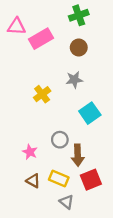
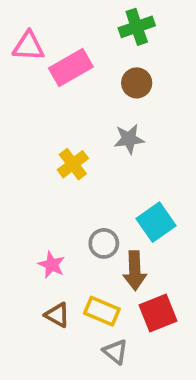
cyan square: (90, 113) -> (156, 222), moved

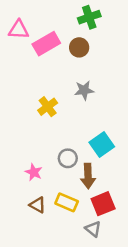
brown circle: (137, 83) -> (79, 47), moved
gray triangle: (115, 352) -> (93, 229), moved

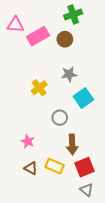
cyan square: (102, 144) -> (83, 98), moved
gray circle: (68, 158) -> (60, 118), moved
gray triangle: (93, 229) -> (87, 190), moved

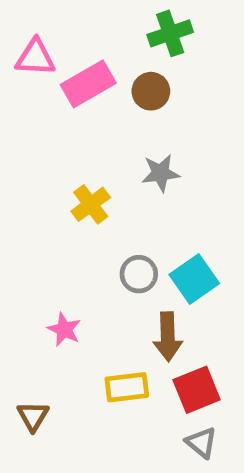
cyan square: (83, 98) -> (194, 279), moved
yellow rectangle: (55, 166) -> (127, 387), turned -30
brown triangle: (31, 168) -> (33, 416), moved, turned 32

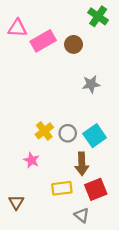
green cross: (170, 33) -> (98, 16), moved, turned -36
gray star: (161, 173) -> (91, 84), moved
yellow cross: (91, 204) -> (44, 131), moved
gray triangle: (201, 443) -> (82, 215), moved

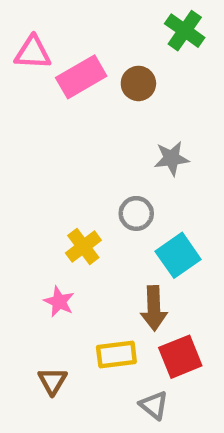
gray circle: (68, 133) -> (136, 213), moved
brown triangle: (16, 202) -> (53, 381), moved

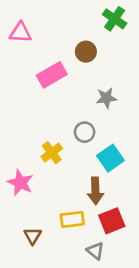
pink rectangle: (81, 77) -> (52, 75), moved
pink star: (59, 302) -> (20, 183), moved, size x1.4

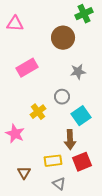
green cross: (115, 19) -> (84, 14), turned 30
brown circle: (86, 52) -> (63, 38), size x1.5
pink rectangle: (52, 75) -> (27, 68), moved
gray triangle: (95, 251) -> (59, 184), moved

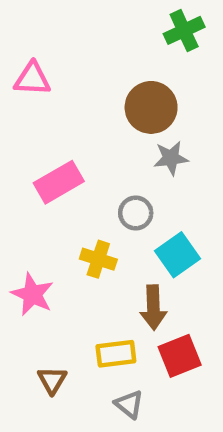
pink triangle: (15, 24) -> (32, 79), moved
brown circle: (63, 38) -> (151, 107), moved
pink rectangle: (27, 68) -> (59, 182), moved
yellow cross: (38, 112) -> (98, 259), moved, turned -35

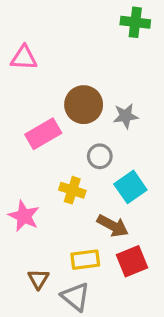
green cross: (184, 30) -> (135, 22), turned 32
brown circle: (151, 107) -> (84, 105), moved
brown arrow: (153, 308) -> (113, 226), turned -60
gray triangle: (129, 404) -> (76, 297), moved, size x1.4

